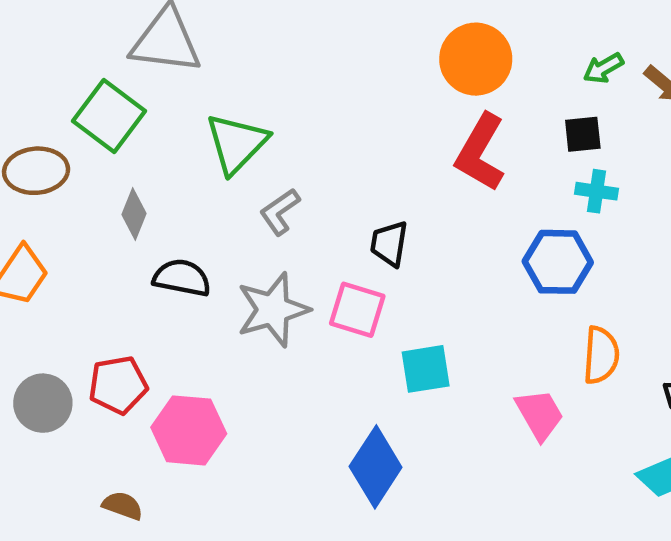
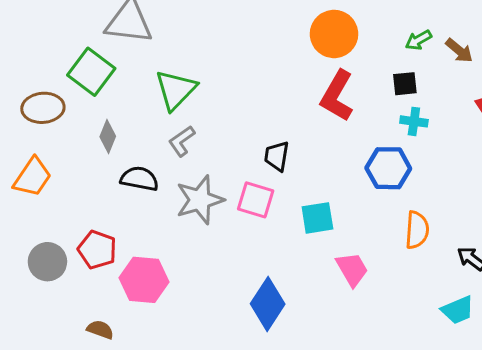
gray L-shape: (280, 212) -> (182, 141), moved
cyan square: (426, 369) -> (317, 218), moved
red pentagon: (118, 385) -> (97, 250), turned 30
pink trapezoid: (540, 414) -> (352, 269), moved

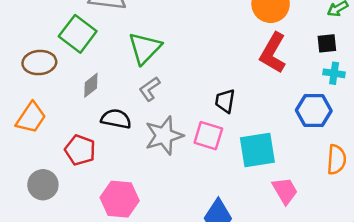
gray diamond: (108, 137) -> (91, 85), turned 30
cyan square: (317, 218) -> (257, 150), size x1.4
red pentagon: (97, 250) -> (80, 150), moved

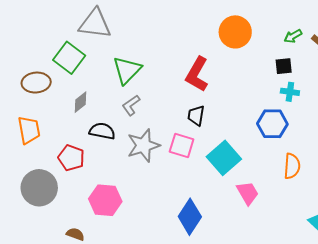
red L-shape: (273, 53) -> (197, 74), moved
orange trapezoid: (31, 118) -> (29, 130), turned -44
cyan square: (257, 150) -> (224, 158), turned -32
gray circle: (43, 185) -> (39, 188), size x1.4

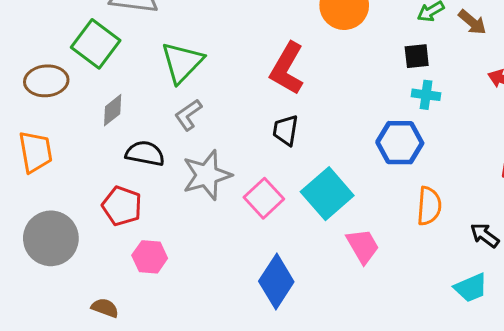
pink square: (182, 145) -> (264, 198), moved, turned 30
red pentagon: (71, 158) -> (122, 206), moved
pink hexagon: (105, 200) -> (150, 257), size x0.7

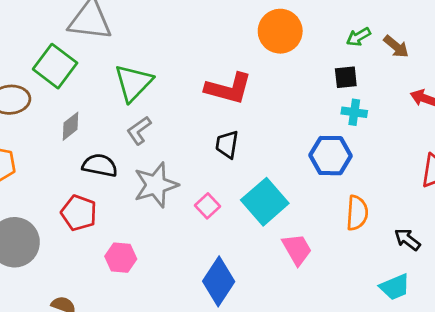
red L-shape: (287, 69) -> (228, 88), turned -105
pink square: (264, 198) -> (207, 206), size x0.7
pink hexagon: (150, 257) -> (121, 258), moved

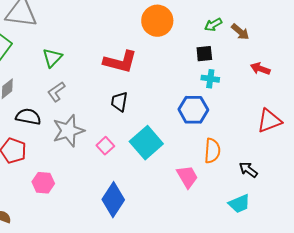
green triangle: (133, 83) -> (52, 58), size x0.7
pink trapezoid: (297, 249) -> (187, 177), moved

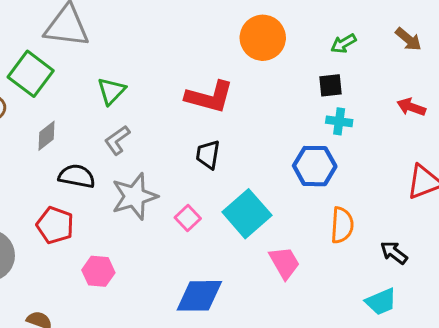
brown arrow: (240, 32) -> (408, 39), moved
pink trapezoid: (187, 177) -> (284, 263), moved
blue diamond: (113, 200) -> (199, 296), turned 56

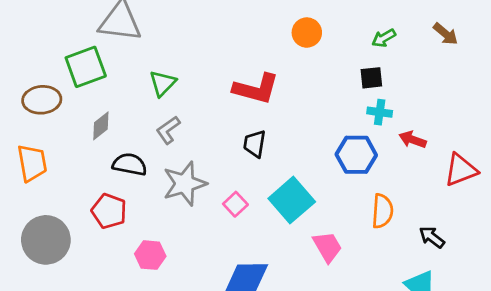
orange circle: (263, 38) -> (307, 33), size x0.7
green square: (31, 74) -> (86, 67), turned 33
red arrow: (411, 107) -> (413, 140), moved

